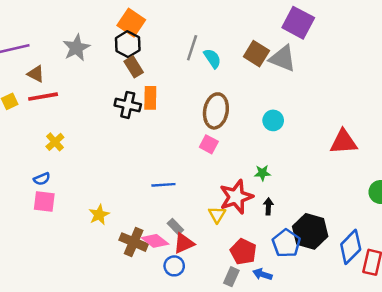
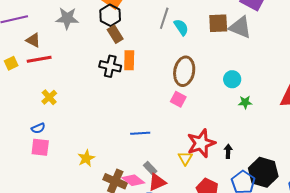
gray star: (76, 48) -> (67, 18), turned 30
brown square: (256, 54) -> (218, 23), turned -35
green star: (262, 173) -> (245, 102), moved

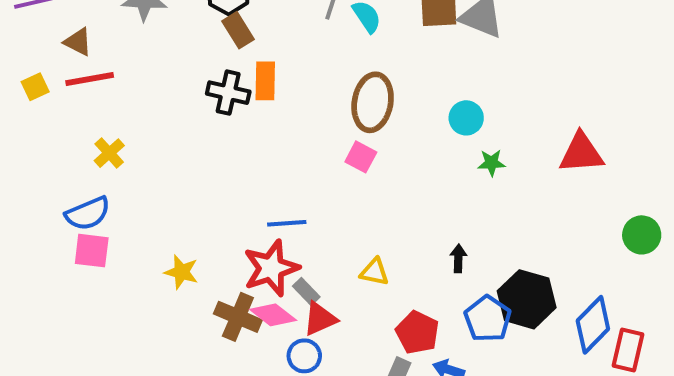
blue semicircle: (38, 128) -> (88, 213), size x1.6
red star: (201, 143) -> (271, 268), moved
yellow star: (86, 158) -> (181, 272), turned -30
yellow triangle: (185, 158) -> (374, 272), turned -49

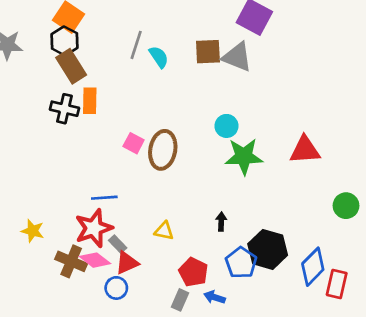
brown rectangle: (238, 30) -> (71, 66), size x1.4
brown ellipse: (373, 102) -> (163, 150), moved
pink square: (361, 157) -> (134, 143), moved
green star: (492, 163) -> (244, 157), size x2.0

